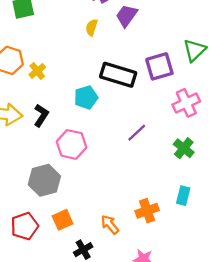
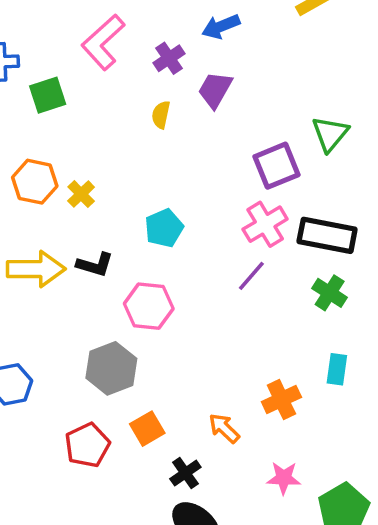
black rectangle: (118, 75) -> (327, 235), moved
pink cross: (186, 103) -> (265, 224), moved
black L-shape: (41, 115) -> (95, 265), turned 80

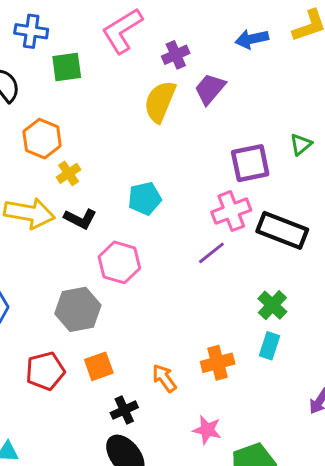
blue arrow: (221, 26) -> (252, 39), moved
yellow semicircle: (161, 115) -> (160, 102), size x1.8
green triangle: (330, 134) -> (301, 144), size x0.7
yellow cross: (81, 194) -> (69, 173), moved
green cross: (330, 293) -> (272, 305), moved

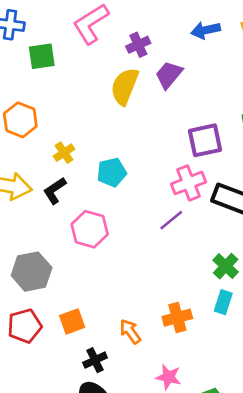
yellow cross: (69, 173) -> (64, 153), moved
black L-shape: (80, 219) -> (55, 191), turned 120
gray hexagon: (78, 309) -> (32, 272), moved

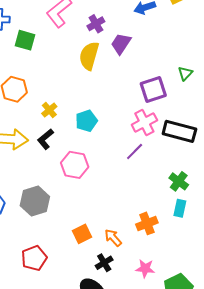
green square: (42, 56) -> (25, 40), turned 30
orange square: (72, 321) -> (82, 234), moved
red pentagon: (25, 326) -> (34, 258), moved
black cross: (95, 360) -> (104, 263), moved

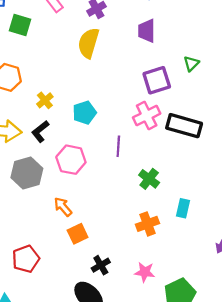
purple trapezoid: (121, 44) -> (147, 31), moved, turned -35
purple line: (135, 152) -> (118, 146), moved, turned -42
green cross: (179, 181) -> (149, 179), moved
gray hexagon: (35, 201) -> (27, 173), moved
orange arrow: (113, 238) -> (63, 207), moved

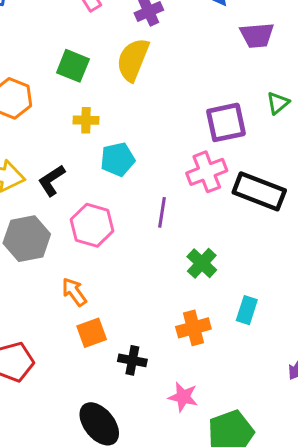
green square: (20, 25) -> (73, 66), moved
purple trapezoid: (147, 31) -> (257, 35), moved, turned -100
yellow cross: (45, 100) -> (86, 120), moved, turned 35
black cross: (101, 265) -> (132, 360), moved, turned 36

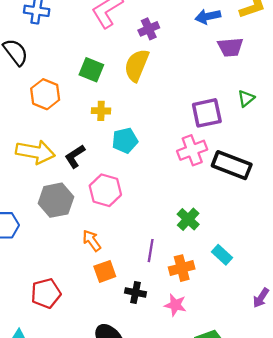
purple line: (162, 212) -> (151, 251), moved
cyan rectangle: (247, 310) -> (222, 255), turned -66
pink star: (183, 397) -> (175, 305), moved

